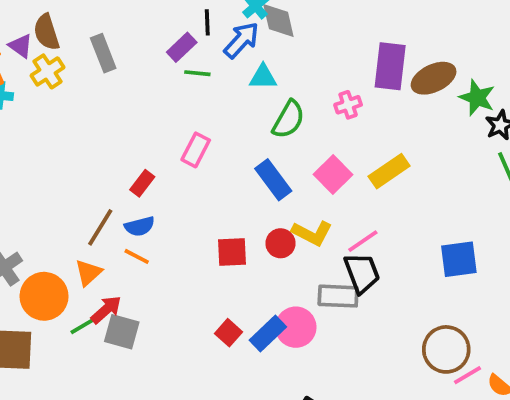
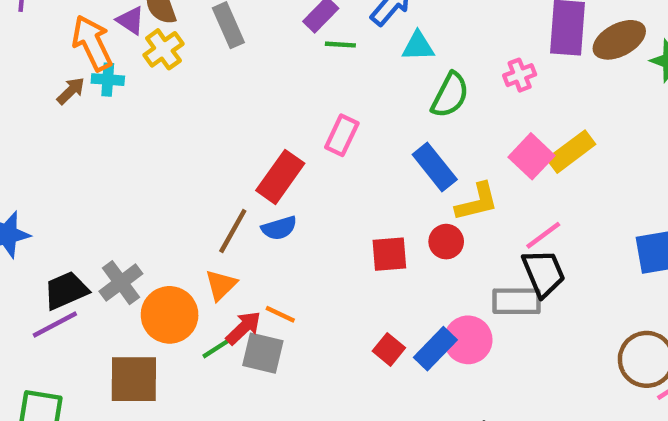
pink square: (333, 174) -> (532, 156), moved
red rectangle: (142, 183) -> (280, 177), size x1.6
yellow L-shape: (312, 233) -> (477, 202), moved, turned -39
orange line: (137, 256) -> (280, 314), moved

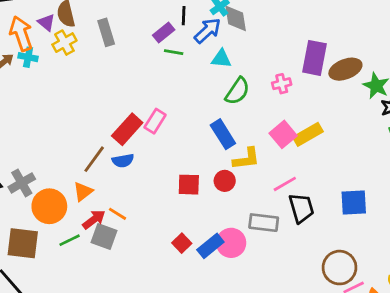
pink rectangle: (342, 135) -> (155, 121), moved
black trapezoid: (543, 273) -> (301, 208), moved
green line: (218, 347) -> (70, 240), moved

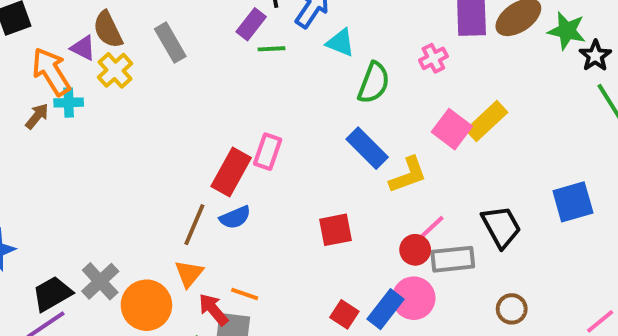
cyan triangle: (221, 59) -> (341, 43), turned 30
red circle: (225, 181) -> (415, 250), moved
pink line: (285, 184) -> (430, 229), moved
red arrow: (94, 219) -> (213, 309), turned -80
brown circle: (340, 268) -> (512, 309), moved, size x0.6

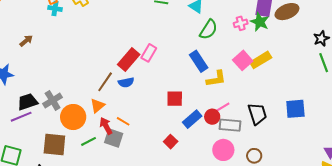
green star: (567, 31) -> (260, 22), moved
brown arrow: (37, 116) -> (26, 41), moved
pink circle: (414, 298) -> (223, 150), moved
blue rectangle: (386, 309) -> (192, 119), moved

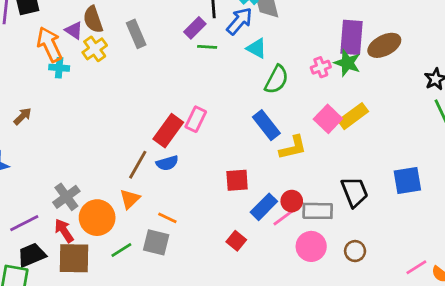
black trapezoid: (28, 102) -> (32, 255), moved
pink line: (221, 108) -> (284, 217), moved
red arrow: (106, 126) -> (64, 231), moved

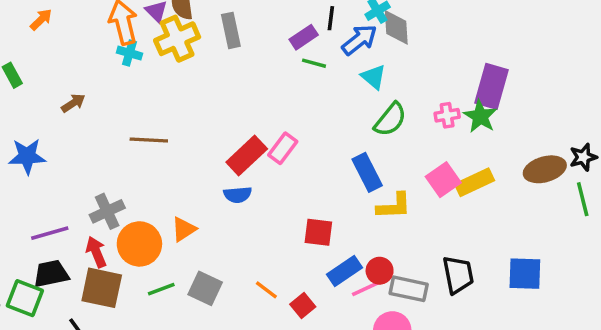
brown ellipse: (384, 45) -> (545, 169), moved
yellow cross: (95, 49) -> (177, 39), size x1.4
brown line: (138, 165) -> (149, 140), moved, turned 52
orange line: (167, 218) -> (266, 290), moved

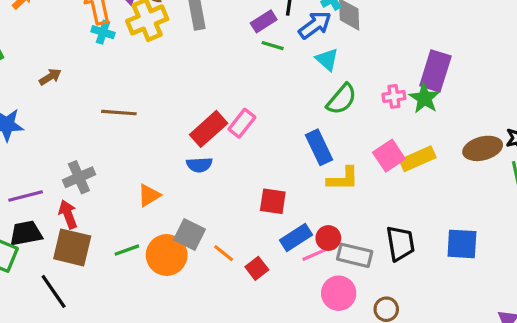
orange circle: (139, 244) -> (167, 255), moved
gray square: (205, 288) -> (189, 234), moved

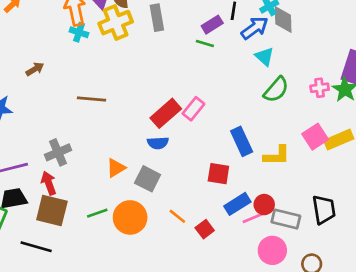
green line: (273, 46) -> (205, 43), moved
blue rectangle: (319, 147) -> (242, 141), moved
gray square: (189, 234) -> (148, 179), moved
black line: (54, 291) -> (36, 247), turned -40

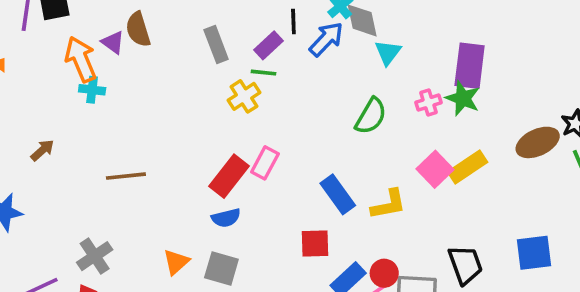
gray rectangle: (157, 18) -> (216, 44), moved
yellow cross: (116, 23) -> (244, 96), moved, size x0.7
cyan triangle: (264, 57) -> (388, 53), moved, turned 36

